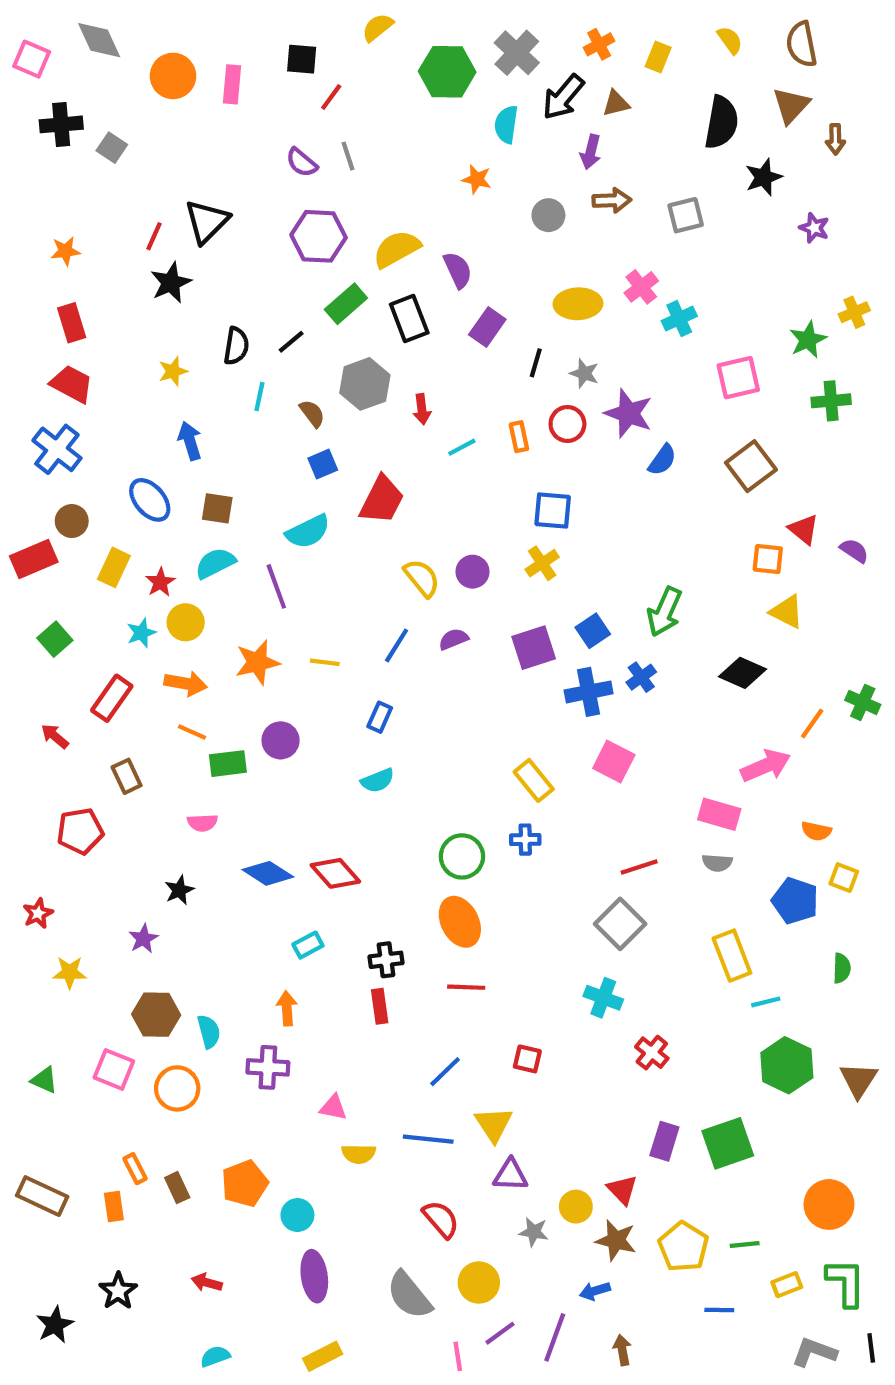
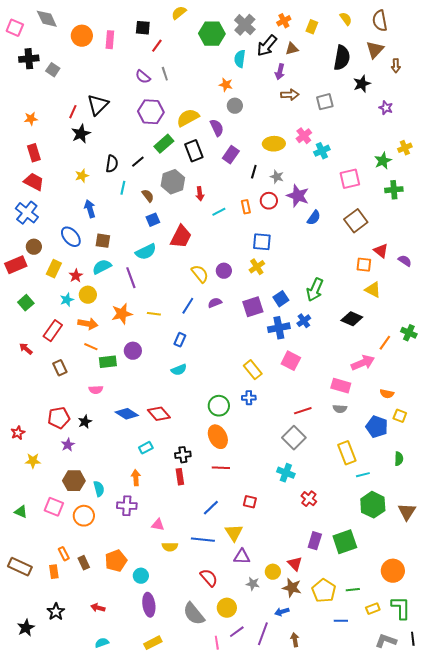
gray circle: (548, 215) -> (235, 106), moved
red pentagon: (80, 831) -> (59, 418), moved

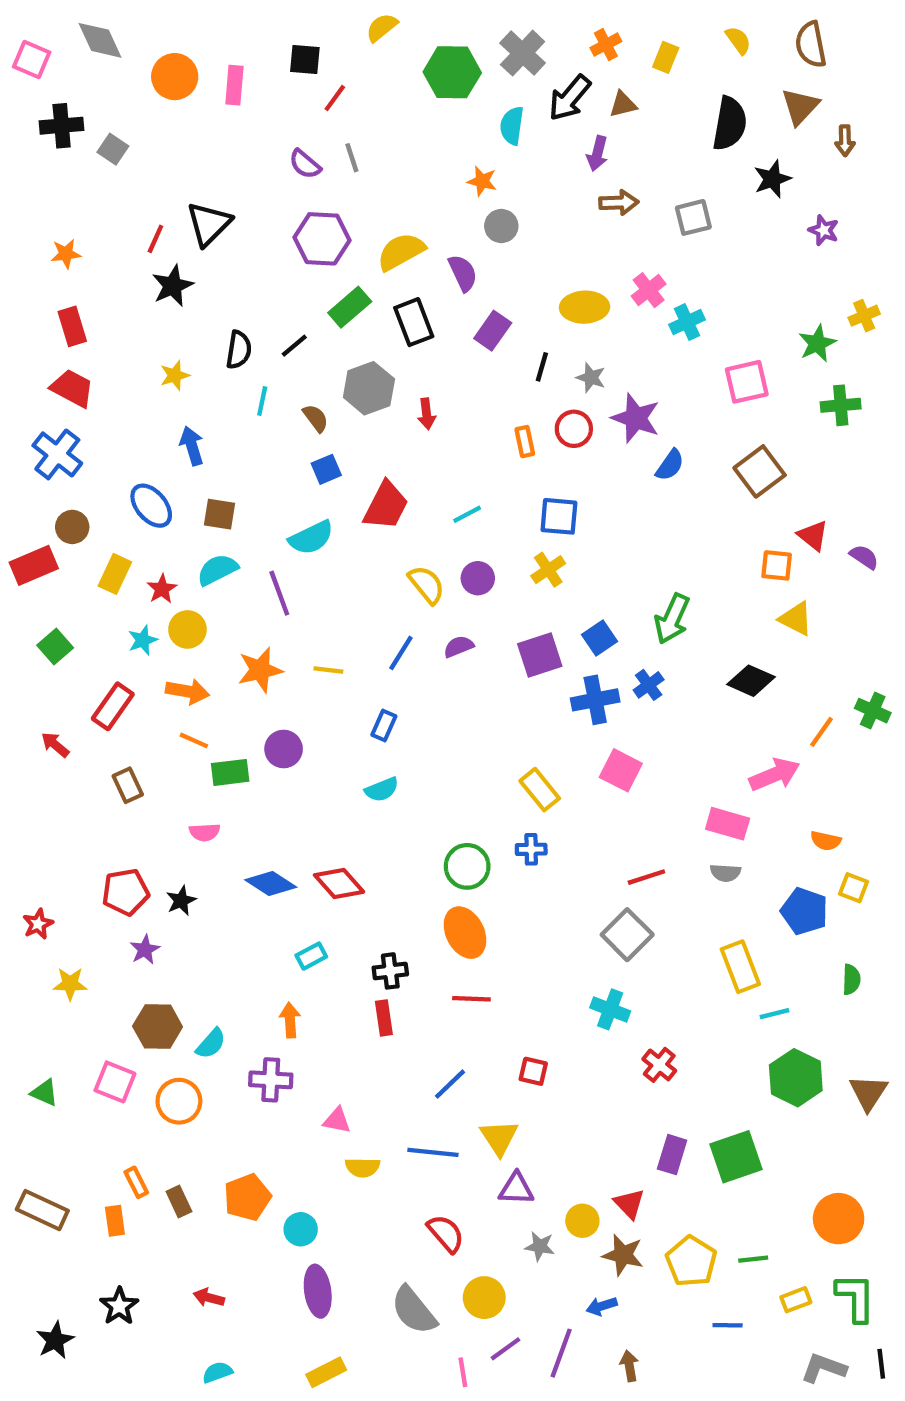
cyan line: (219, 212) -> (467, 514), moved
cyan semicircle: (99, 489) -> (211, 1044), turned 56

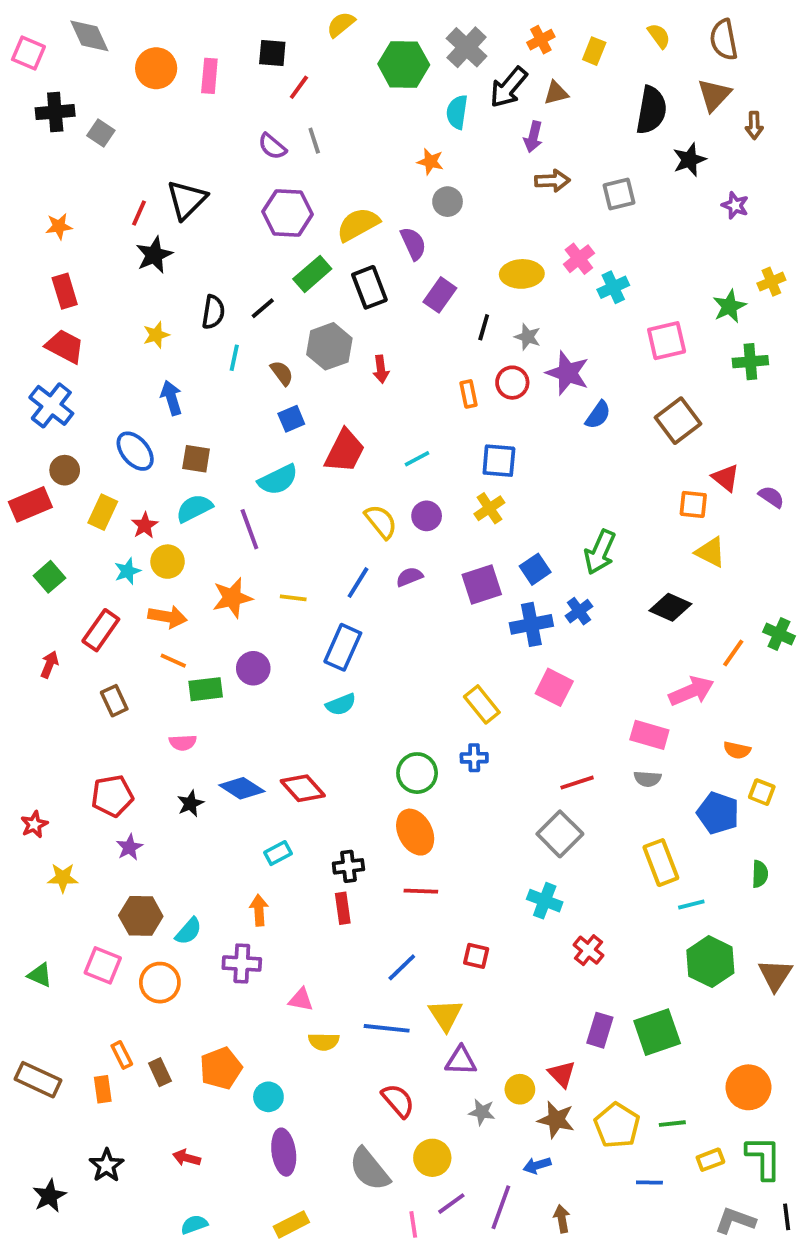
blue rectangle: (384, 725) -> (343, 647), size x1.6
red arrow: (55, 745) -> (49, 664), turned 72
black star: (181, 901) -> (190, 803), moved

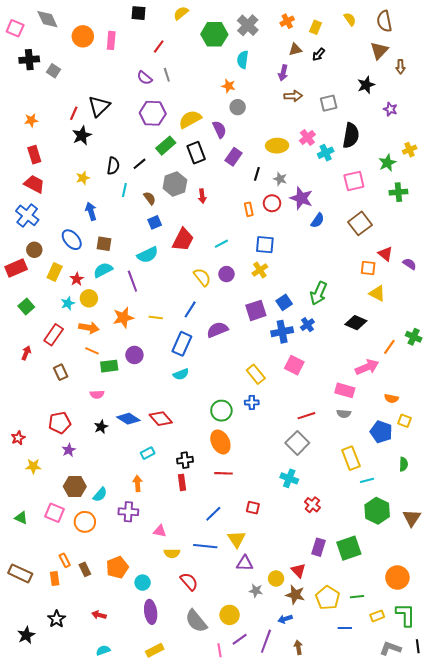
black square: (272, 53) -> (138, 13), moved
black arrow: (508, 87) -> (319, 55), moved, size x0.6
black semicircle: (651, 110) -> (351, 135), moved
purple semicircle: (409, 577) -> (217, 330), moved, size x1.5
red semicircle: (398, 1101) -> (189, 582), moved

